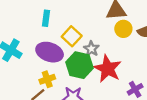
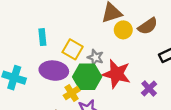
yellow cross: (47, 79) -> (72, 93), moved

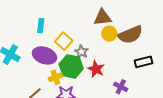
brown semicircle: (148, 26) -> (130, 35), size x1.4
red star: (116, 74) -> (96, 69), size x0.7
purple cross: (149, 88) -> (121, 87), turned -32

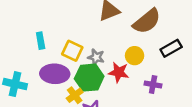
yellow circle: (109, 34) -> (135, 56), moved

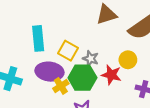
cyan rectangle: (41, 41) -> (38, 38), size x1.5
yellow cross: (75, 95) -> (61, 86), moved

